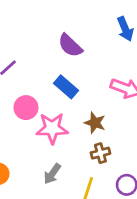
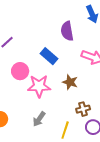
purple semicircle: (70, 46) -> (67, 31), moved, turned 36
brown cross: (100, 153) -> (83, 109), moved

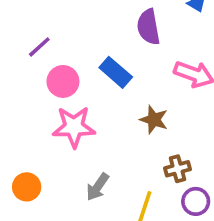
pink circle: (20, 71) -> (63, 81), moved
pink star: (39, 86) -> (74, 127), moved

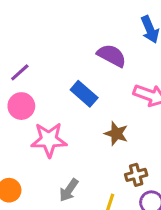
purple semicircle: (148, 27) -> (112, 55), turned 128
pink circle: (63, 81) -> (21, 106), moved

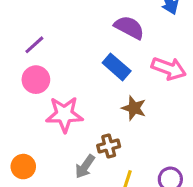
blue rectangle: (84, 94) -> (117, 67), moved
brown cross: (136, 175) -> (109, 146), moved

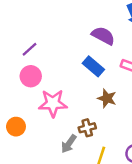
orange circle: (23, 167) -> (16, 127), moved

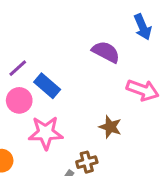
blue rectangle: (93, 66) -> (47, 86), moved

